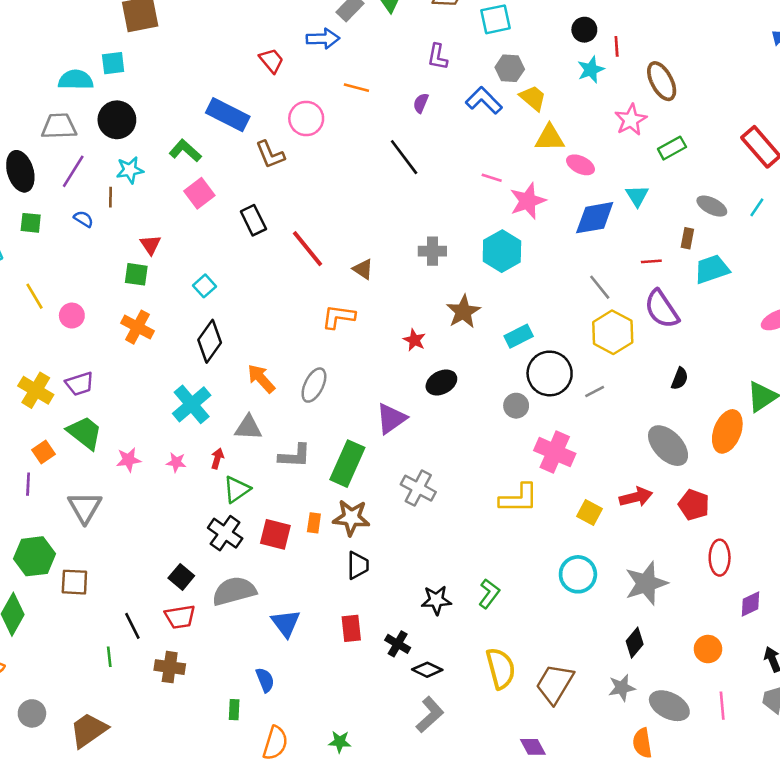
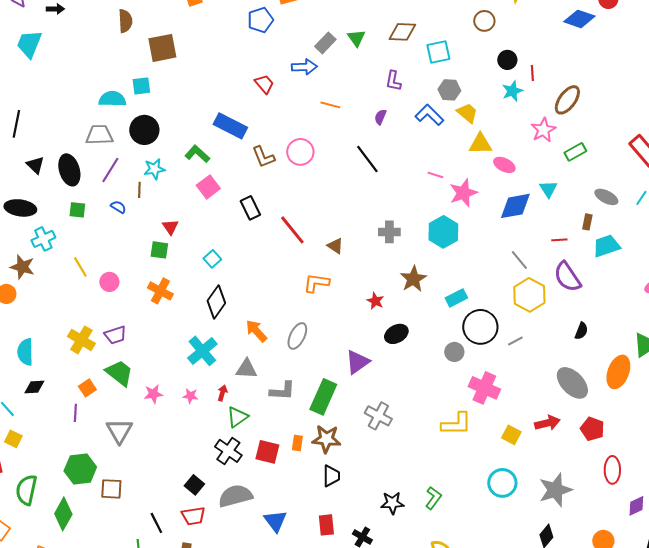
brown ellipse: (662, 81) -> (567, 100), turned 64
pink circle: (306, 118) -> (300, 152), moved

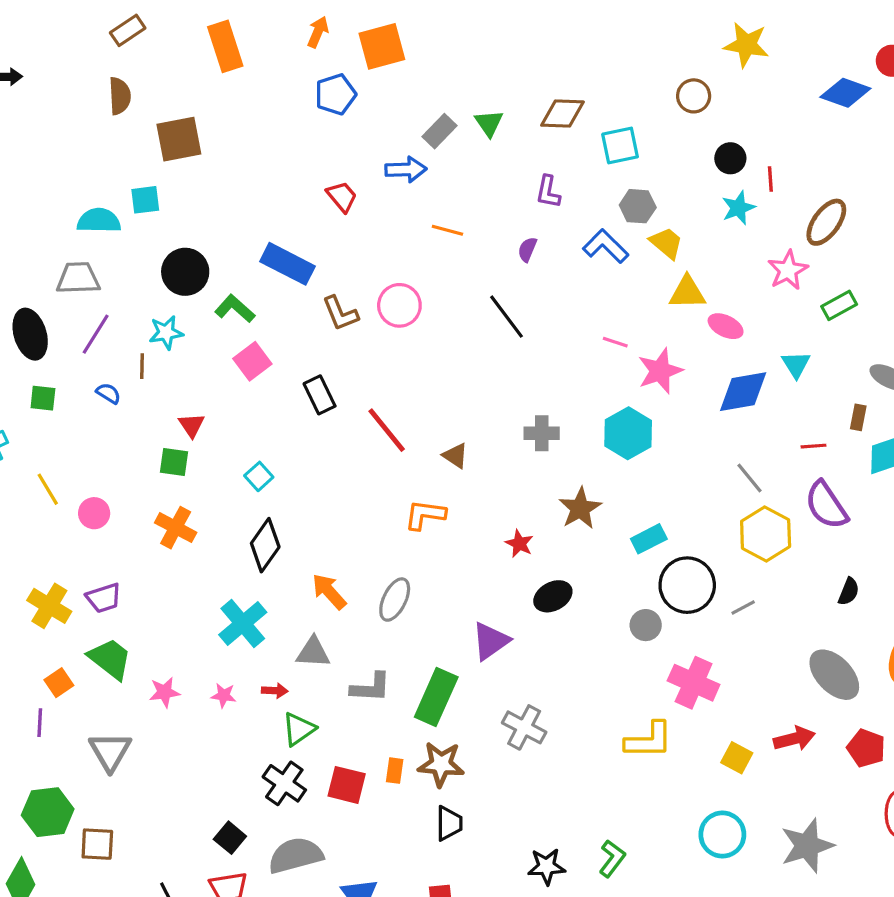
black circle: (144, 130) -> (185, 272), moved
red arrow: (222, 393) -> (275, 691), turned 77

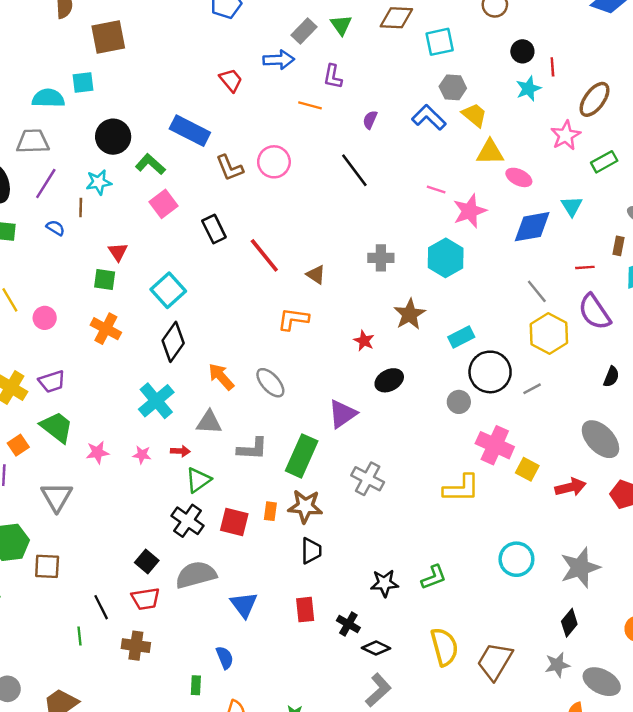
purple L-shape: (548, 192) -> (333, 77), moved
cyan square: (259, 476) -> (168, 290), size x1.6
gray ellipse: (395, 600) -> (270, 383), turned -68
yellow square: (737, 758) -> (527, 469), moved
green L-shape: (612, 859) -> (434, 577), turned 32

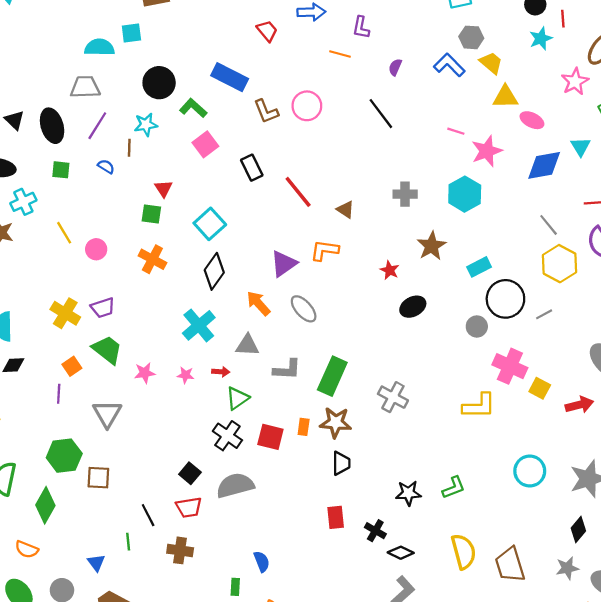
purple triangle: (342, 414) -> (284, 264), moved
blue triangle: (244, 605) -> (96, 563), moved, size x0.7
brown trapezoid: (495, 661) -> (510, 565), turned -48

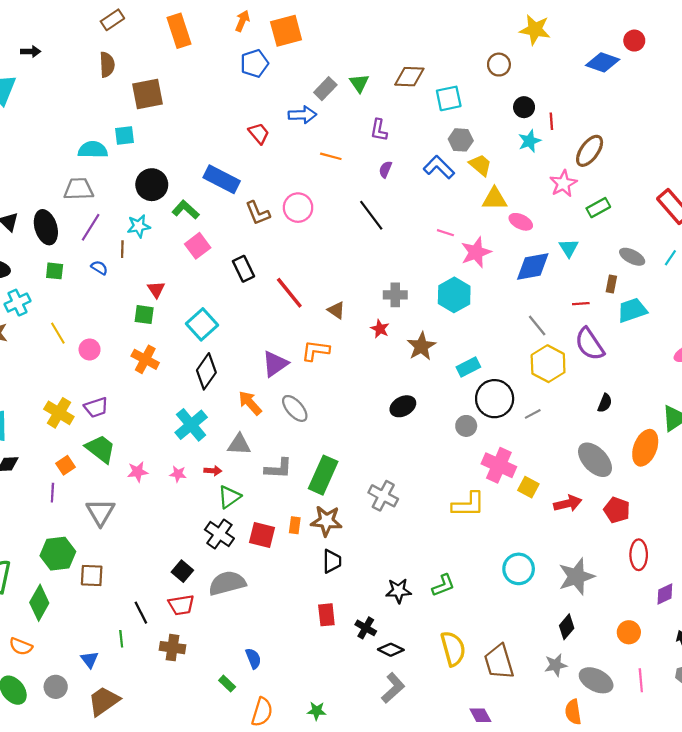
purple L-shape: (361, 27) -> (379, 130), moved
red star: (390, 270) -> (380, 329), moved
green rectangle: (235, 587) -> (227, 684), turned -49

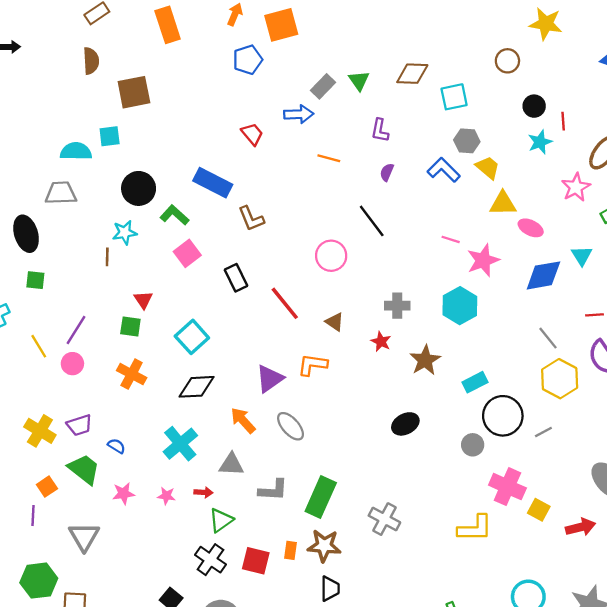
pink circle: (298, 208) -> (331, 256), moved
purple line: (91, 227) -> (76, 330), moved
blue semicircle: (99, 268) -> (117, 446), moved
black diamond: (206, 371) -> (197, 387), turned 52

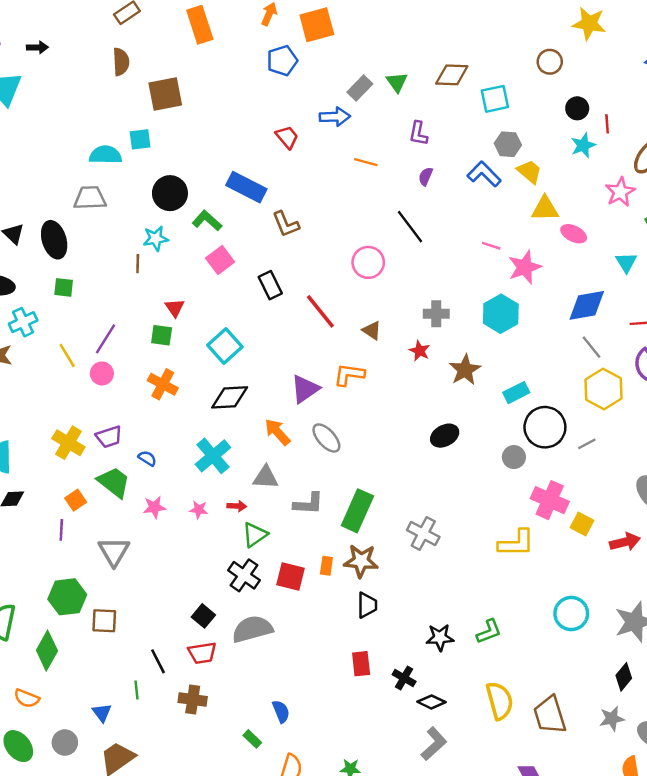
blue diamond: (543, 275) -> (587, 305), moved

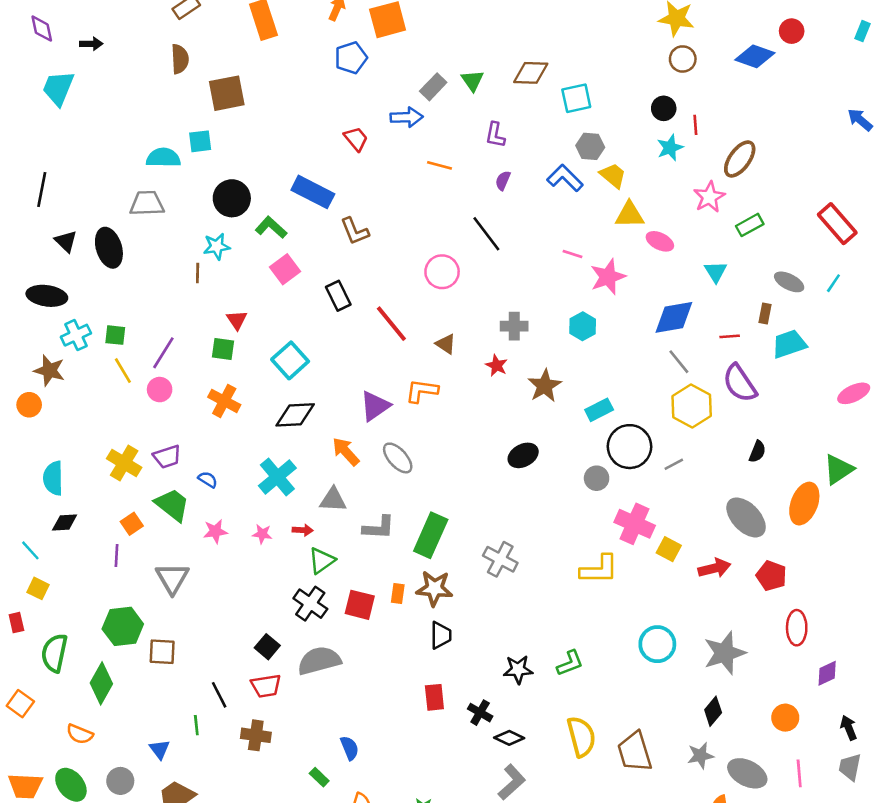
brown circle: (550, 62) -> (683, 59), moved
green square: (64, 287) -> (115, 335), moved
cyan hexagon: (501, 314) -> (583, 326), size x0.7

